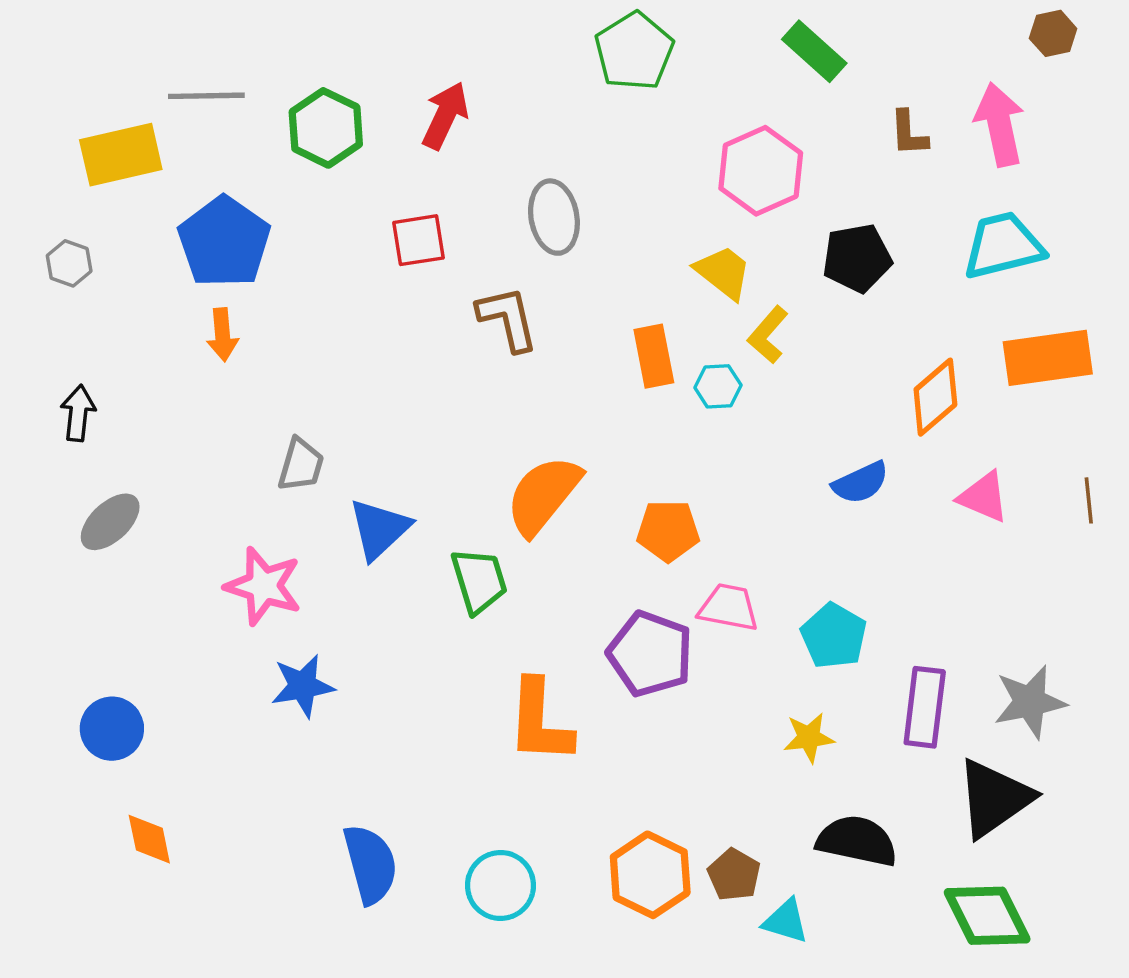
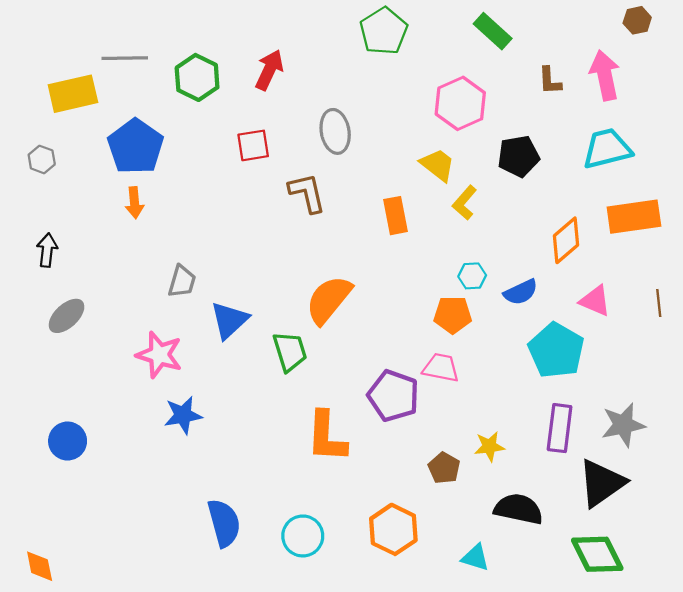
cyan hexagon: (718, 386) -> (472, 276), moved
orange pentagon: (668, 531) -> (453, 315), moved
cyan pentagon: (834, 636) -> (556, 350), moved, size x1.4
orange diamond: (149, 839) -> (40, 566), moved
brown pentagon: (734, 875) -> (444, 468), moved

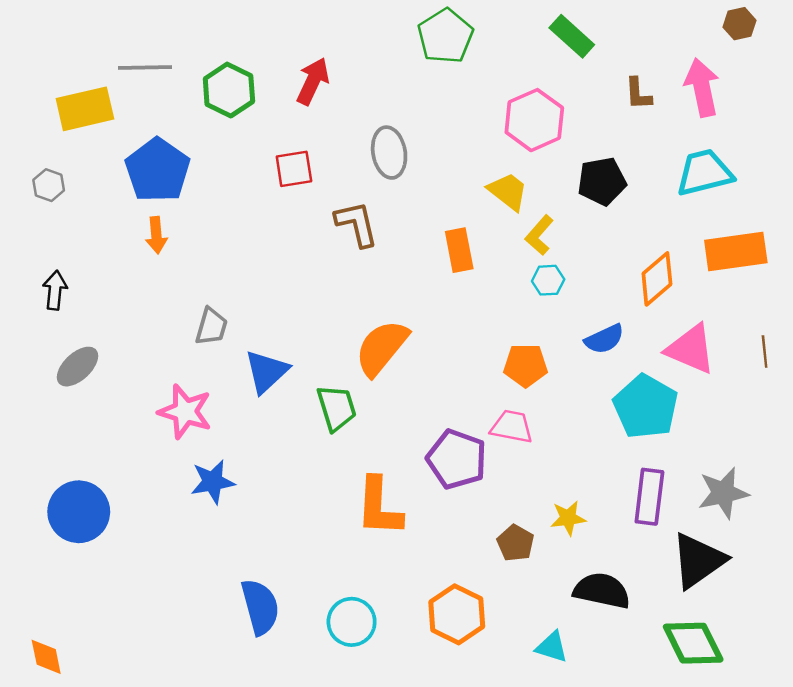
cyan hexagon: (472, 276) -> (548, 280), moved
pink triangle: (595, 301) -> (691, 349), size x1.4
blue circle: (68, 441) -> (79, 512), size x1.4

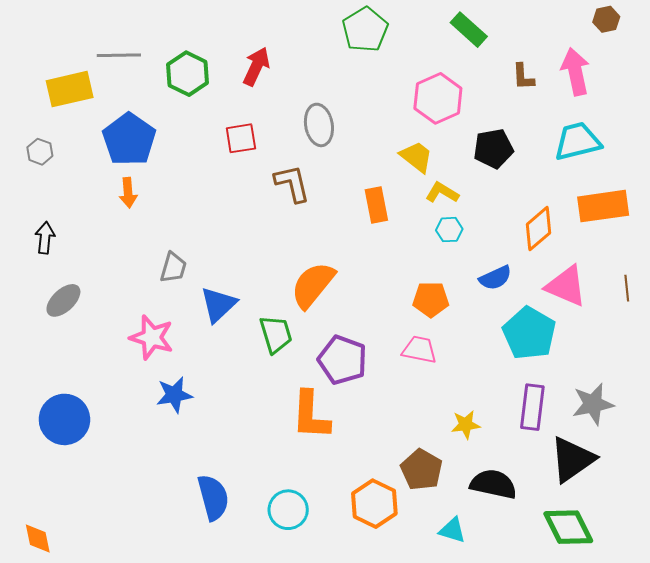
yellow L-shape: (539, 235) -> (442, 193), turned 80
purple pentagon: (457, 459) -> (343, 360), moved
brown pentagon: (516, 543) -> (422, 470), moved, size x1.4

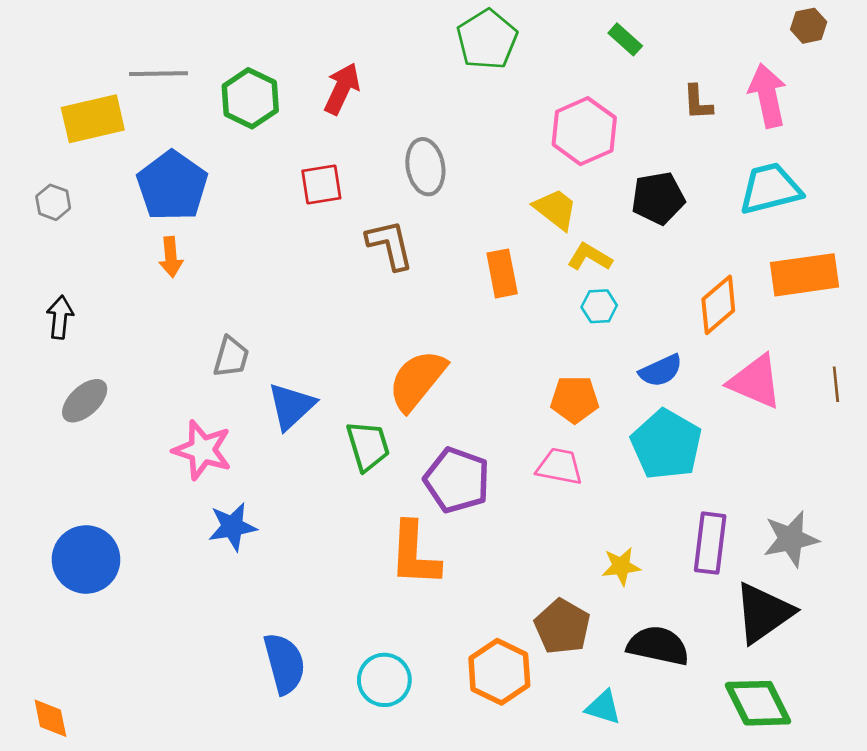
green rectangle: (469, 30) -> (625, 39), size x0.7
cyan pentagon: (529, 333) -> (666, 445), moved

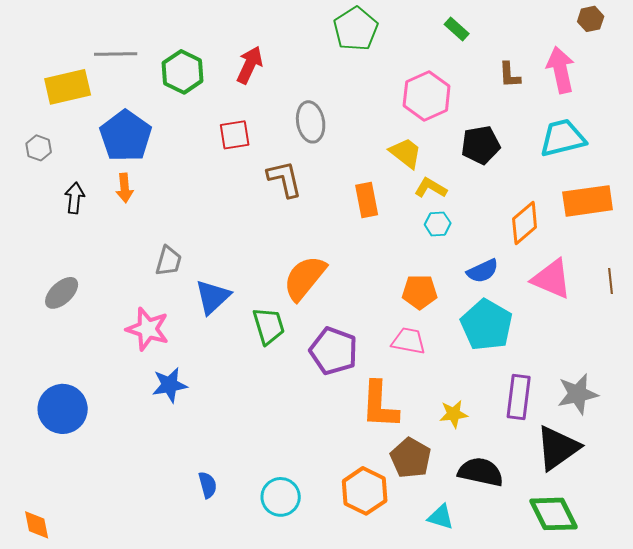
black arrow: (60, 317) -> (75, 198), moved
orange L-shape: (414, 554) -> (380, 405), moved
blue semicircle: (284, 663) -> (208, 485), size x0.6

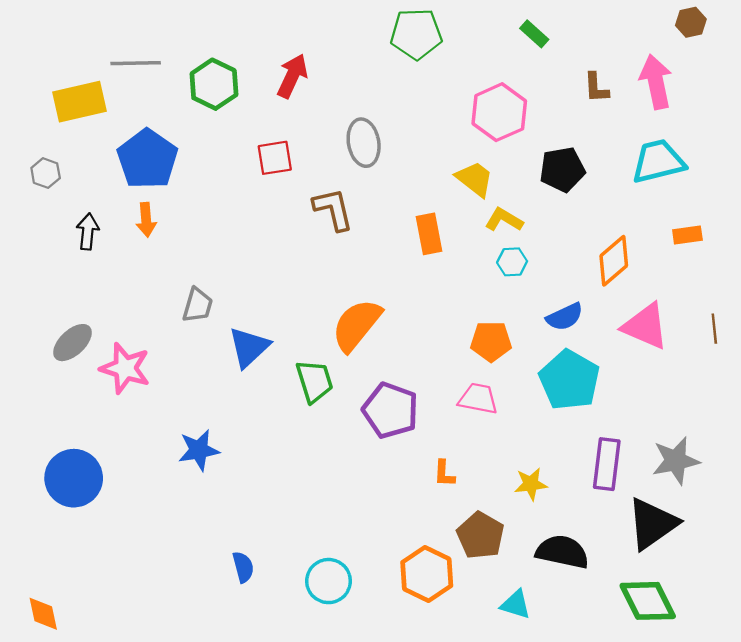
green pentagon: (356, 29) -> (416, 34), turned 30
orange rectangle: (588, 201) -> (687, 235), size x0.5
pink star: (148, 329) -> (125, 368), moved
orange L-shape: (380, 405) -> (444, 473), size x0.5

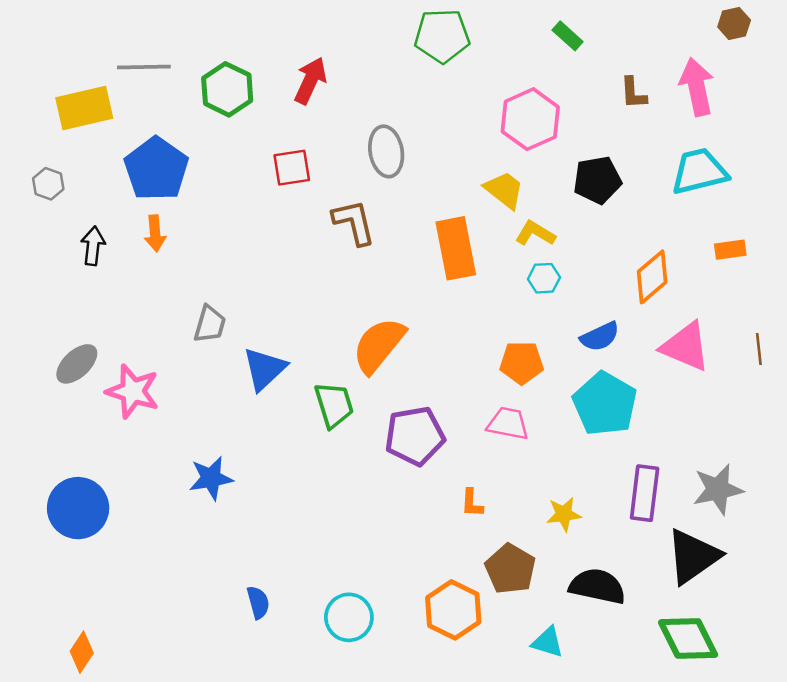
orange rectangle: (429, 234) -> (456, 248), size x1.4
purple pentagon: (390, 410) -> (415, 436), turned -30
orange diamond: (43, 614) -> (82, 652), moved, turned 45

